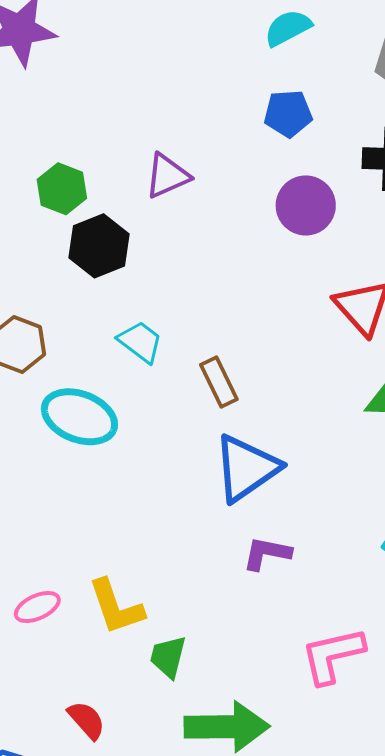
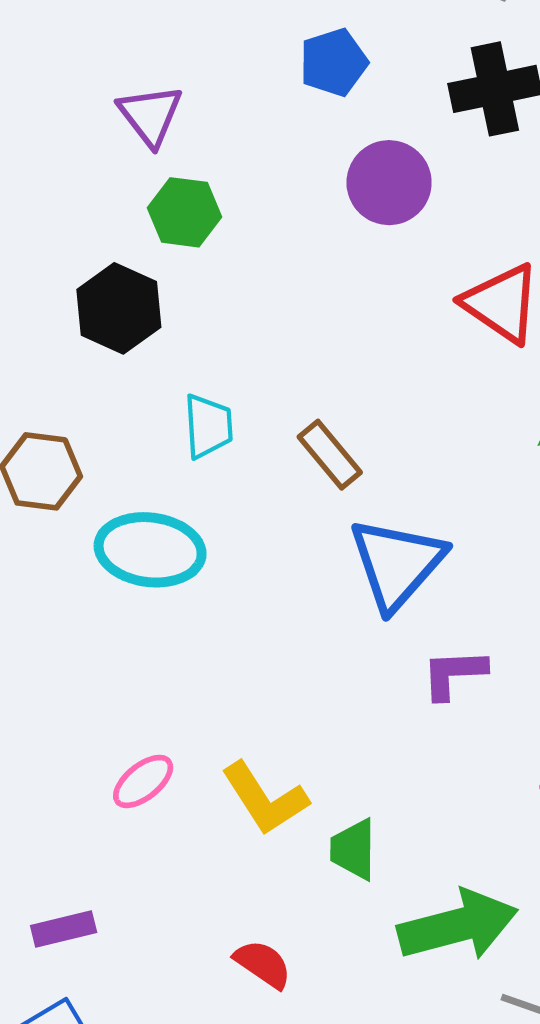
purple triangle: (167, 176) -> (150, 115), moved, turned -30
green hexagon: (62, 189) -> (185, 212), moved
cyan trapezoid: (140, 342) -> (208, 426), turned 63
pink ellipse: (37, 607) -> (143, 781), moved

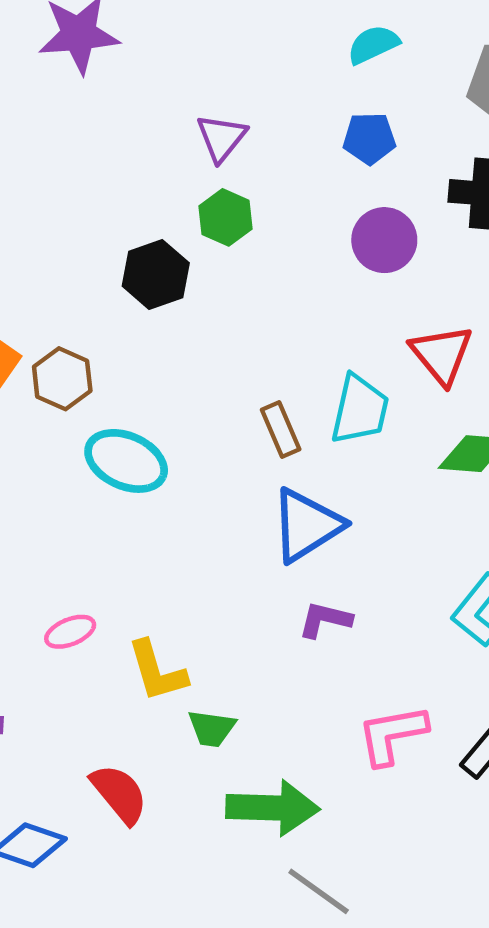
cyan trapezoid: (208, 426) -> (360, 410), moved, size x1.4
green trapezoid: (353, 849) -> (212, 728), turned -99
red semicircle: (263, 964) -> (119, 794), size x1.4

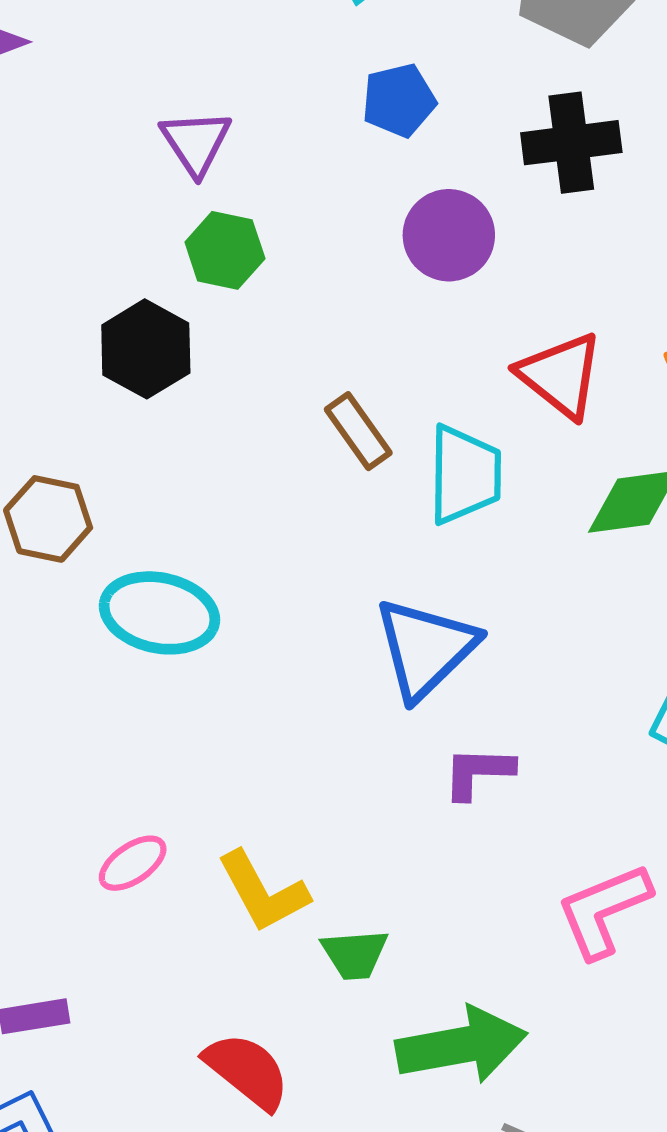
brown rectangle: (281, 429) -> (358, 431), moved

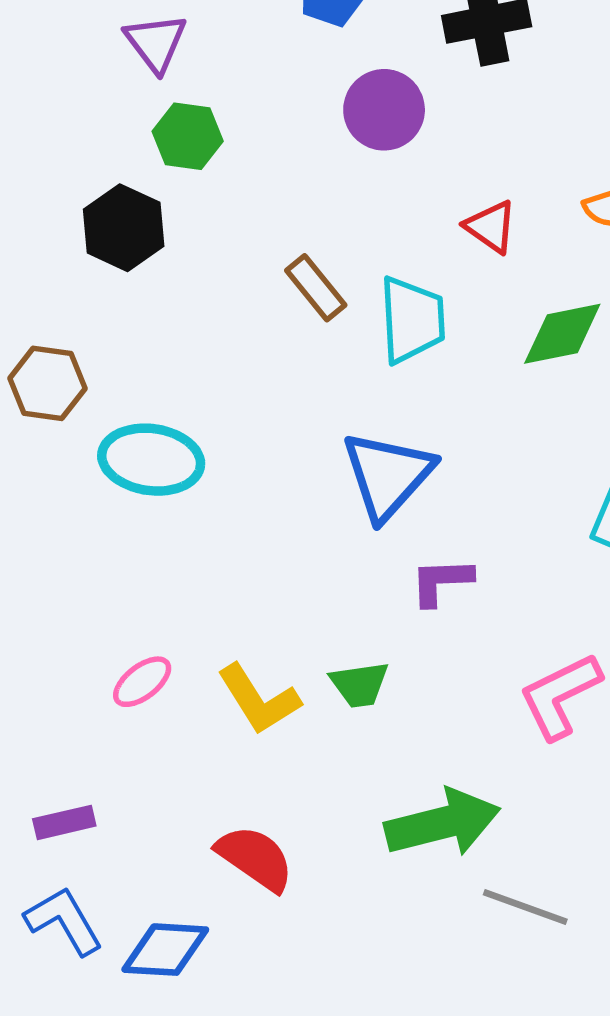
red triangle: (561, 375) -> (491, 227), size x0.7
green trapezoid: (355, 954) -> (359, 684), moved

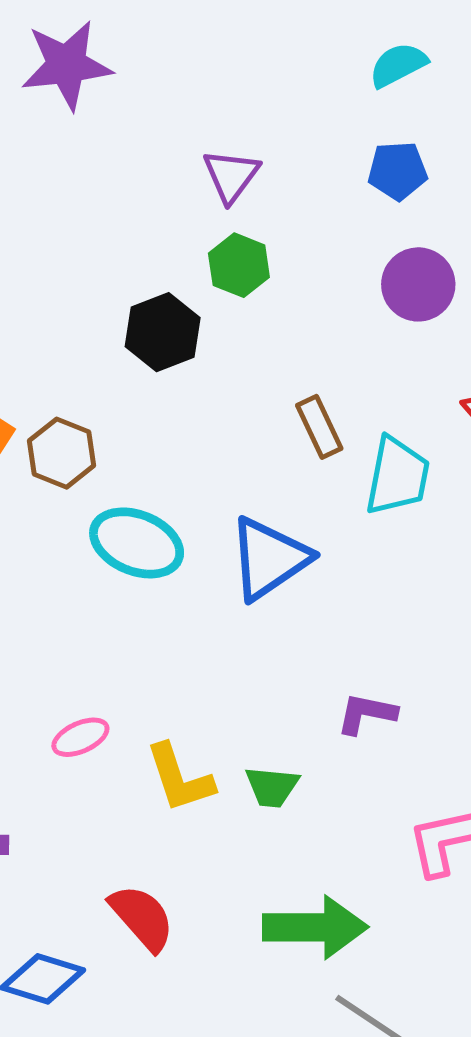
blue triangle: (388, 475) -> (269, 558), moved

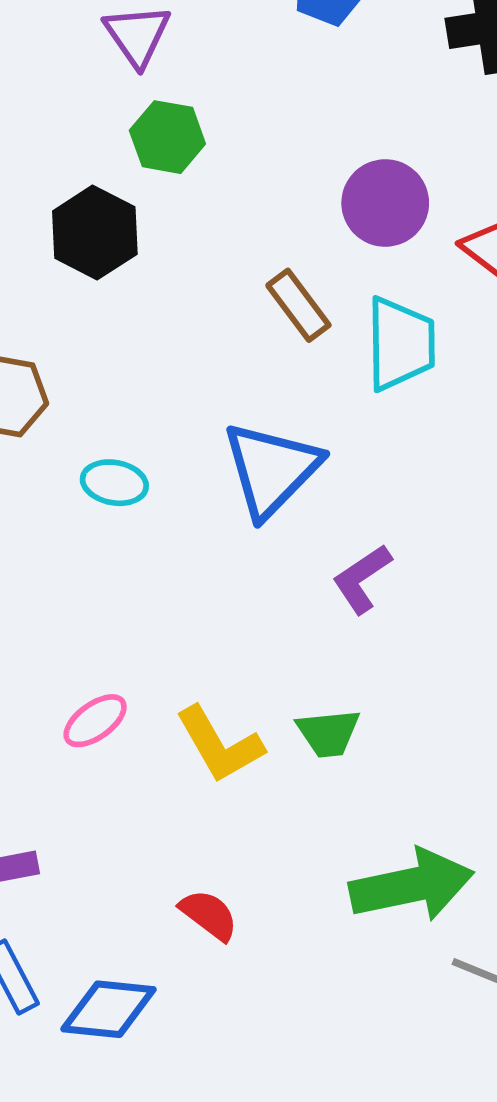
purple circle: (418, 284) -> (385, 203), moved
cyan ellipse: (137, 543) -> (114, 483), size x0.6
purple L-shape: (366, 714) -> (362, 579), moved, turned -34
red semicircle: (142, 918) -> (209, 915), size x0.7

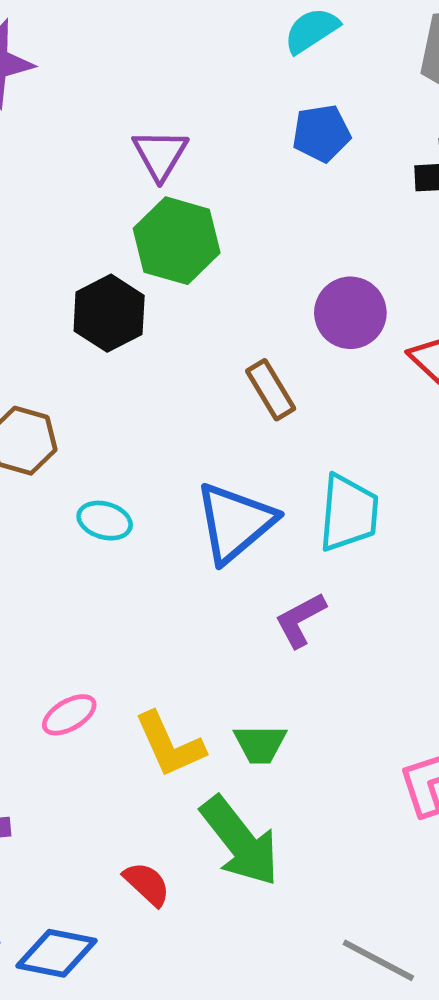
green hexagon: (167, 137) -> (177, 241), size x1.4
cyan trapezoid: (400, 344) -> (349, 513), moved
green arrow: (412, 885) -> (240, 841), moved, turned 58

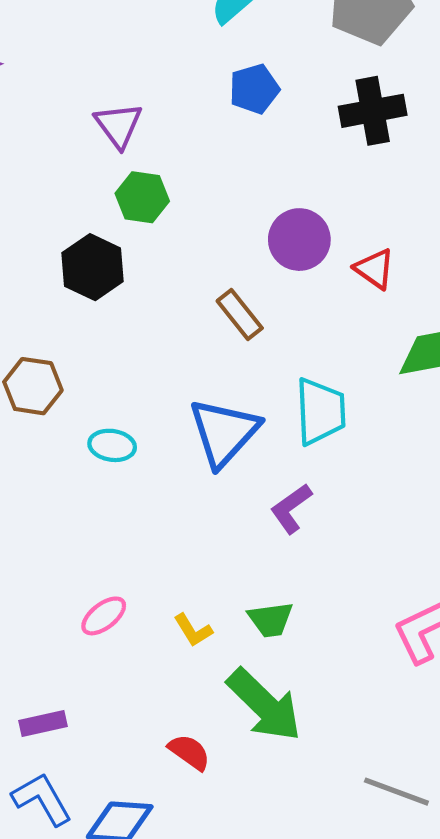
green hexagon: (177, 241) -> (142, 197), size x0.7
yellow L-shape: (170, 745) -> (193, 630), size x0.6

